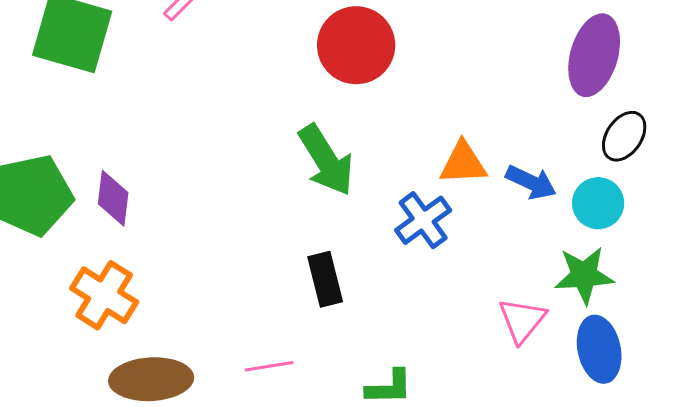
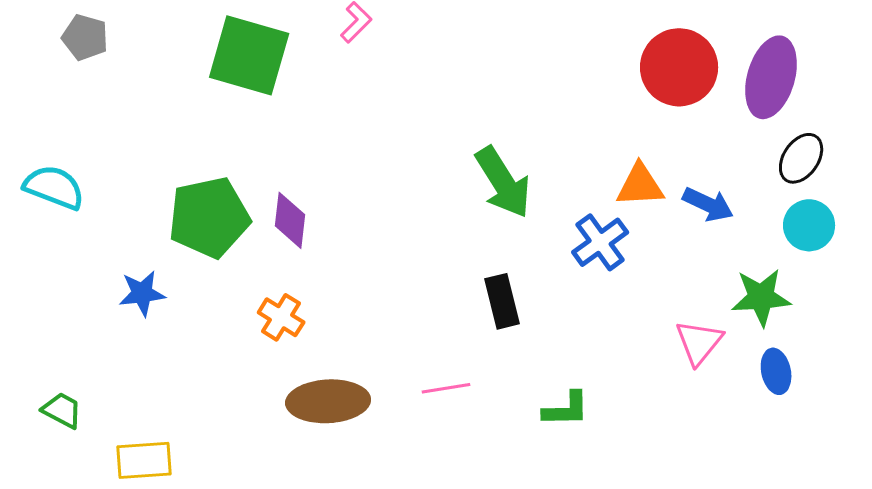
red circle: (356, 45) -> (679, 67), moved
cyan circle: (598, 203) -> (809, 225), moved
orange cross: (104, 295) -> (281, 317), size x0.7
blue ellipse: (599, 349) -> (776, 371), size x0.7

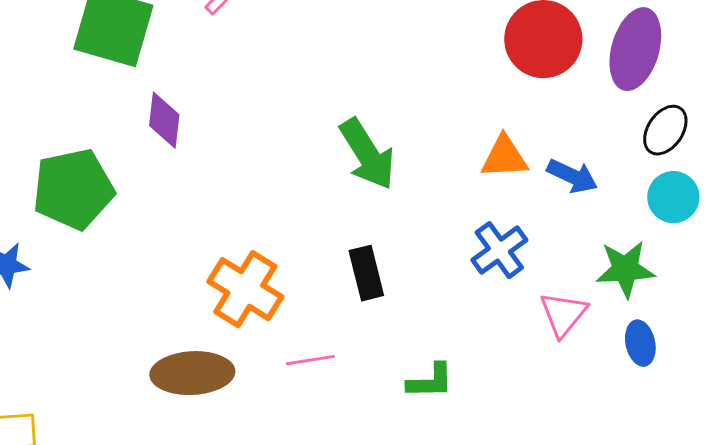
purple diamond: (290, 220) -> (164, 120), moved
blue cross: (600, 242) -> (499, 250), moved
orange cross: (281, 317) -> (245, 289), moved, size x1.6

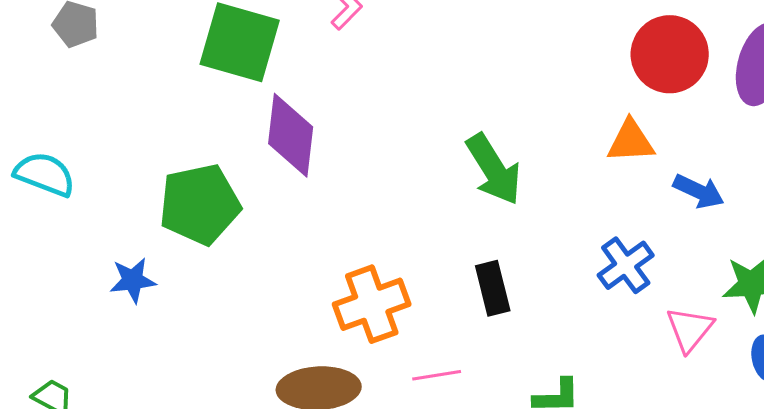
purple diamond: (164, 120) -> (291, 135), size x1.5
orange triangle: (504, 157) -> (631, 141), moved
orange cross: (245, 289) -> (372, 304), turned 38

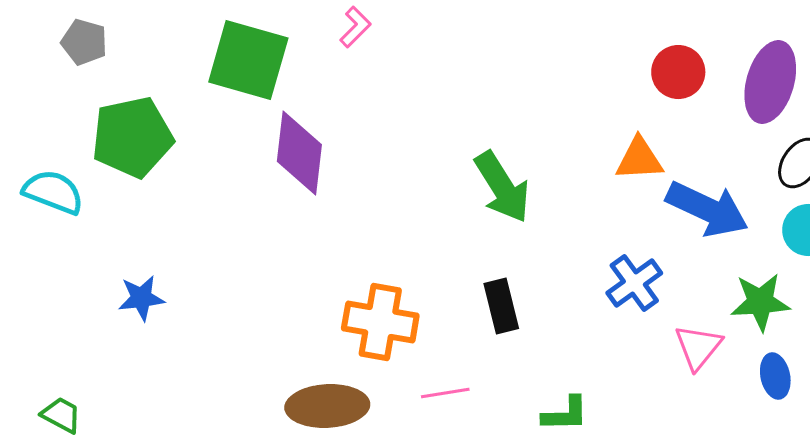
red circle: (670, 54) -> (678, 72), size x0.7
blue arrow: (699, 191) -> (707, 209), size x1.6
green pentagon: (200, 204) -> (132, 137), moved
orange cross: (372, 304) -> (380, 322), turned 30

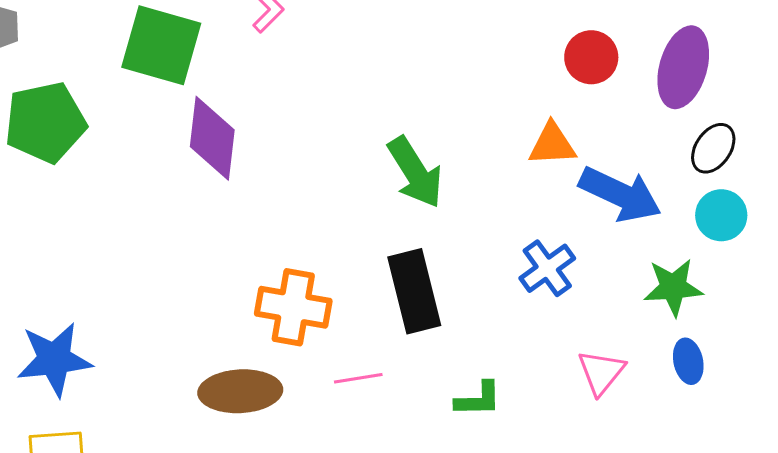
blue star: (141, 298) -> (54, 359), moved, size x1.6
black rectangle: (501, 306) -> (414, 291), size x1.5
pink triangle: (698, 347) -> (601, 372), moved

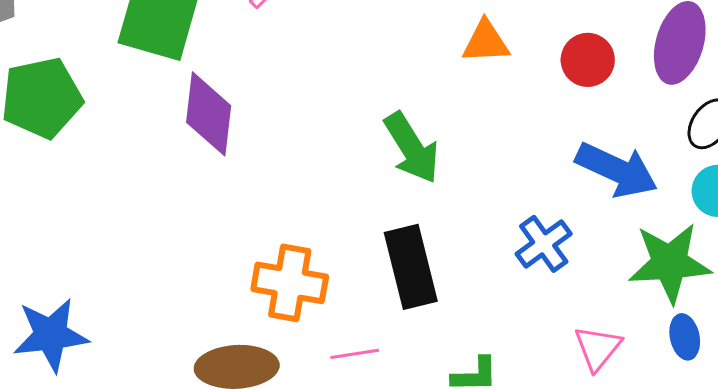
red circle: (591, 57) -> (588, 60), moved
orange triangle: (552, 144) -> (486, 42), moved
green star: (673, 287) -> (670, 263), size x1.4

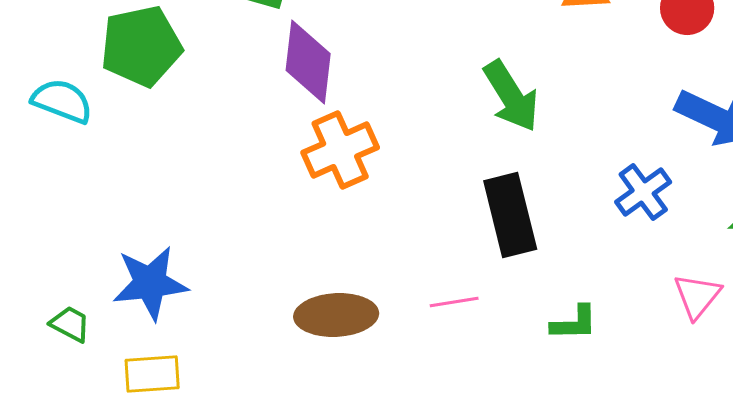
orange cross: (290, 283) -> (340, 150), moved, turned -34

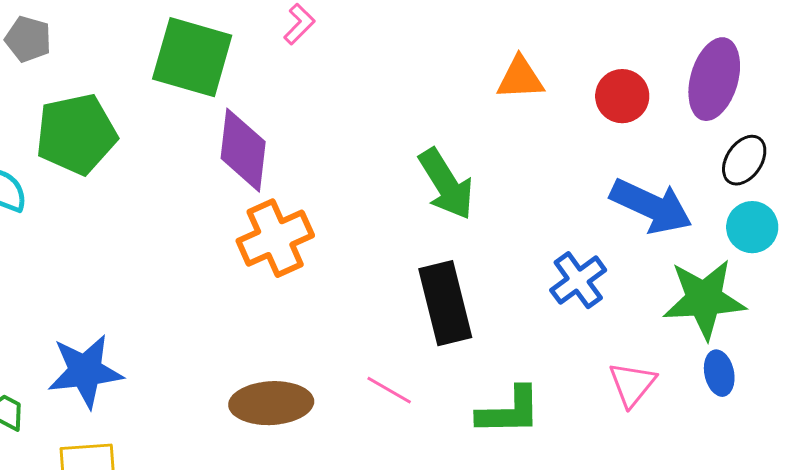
pink line: (454, 302) -> (389, 390), turned 39
green L-shape: (574, 323) -> (509, 411), size x1.4

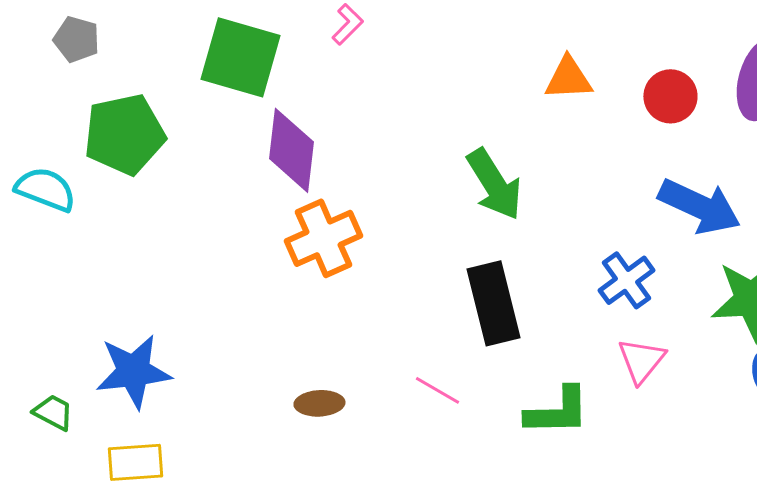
pink triangle: (632, 384) -> (641, 360), moved
brown ellipse: (271, 403) -> (319, 403), size x0.6

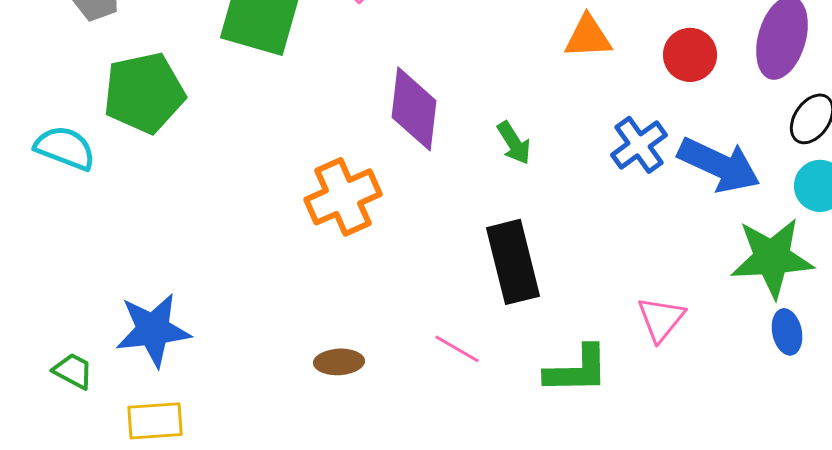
purple diamond: (291, 150) -> (414, 109), moved
green arrow: (494, 184) -> (514, 143), size x0.6
blue cross: (626, 280) -> (639, 145), moved

